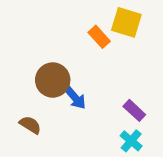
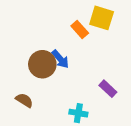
blue arrow: (75, 98) -> (60, 59), moved
cyan cross: (131, 141) -> (78, 113), moved, turned -30

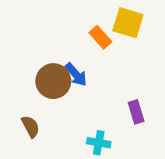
purple rectangle: (108, 89) -> (136, 112), turned 30
brown semicircle: (24, 100) -> (31, 126), turned 30

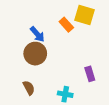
blue arrow: (76, 75) -> (37, 34), moved
brown semicircle: (31, 126) -> (29, 88), moved

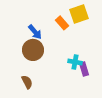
yellow square: (84, 15) -> (79, 14), turned -36
cyan cross: (65, 94) -> (75, 62), moved

